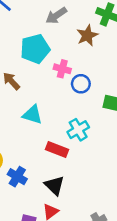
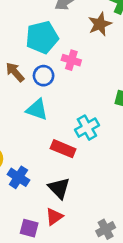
blue circle: (81, 84) -> (44, 76), moved

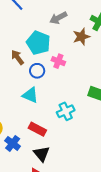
cyan pentagon: (42, 37) -> (38, 43), turned 30
brown arrow: (15, 72) -> (18, 57), moved
red rectangle: (63, 149) -> (37, 129), moved

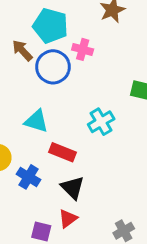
blue circle: (37, 71) -> (53, 67), size x1.5
cyan triangle: (30, 95) -> (36, 121), moved

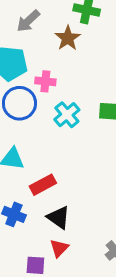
cyan cross: (101, 122) -> (67, 115), moved
red rectangle: (63, 152) -> (43, 185), turned -40

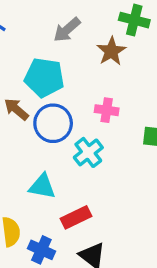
pink cross: (45, 81) -> (107, 110), moved
cyan cross: (67, 115) -> (88, 152), moved

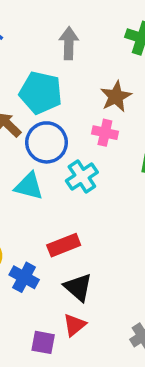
gray arrow: (67, 30) -> (69, 43), turned 128
brown star: (111, 51) -> (116, 96), moved
cyan triangle: (42, 186) -> (29, 186), moved

